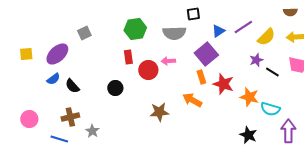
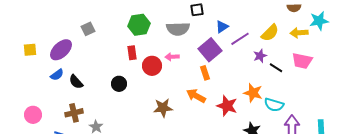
purple line: (243, 27) -> (240, 39), moved
red star: (223, 84) -> (227, 106), moved

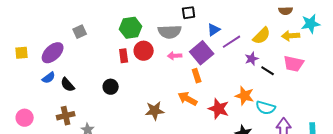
pink arrow: (172, 57) -> (175, 56), moved
red circle: (152, 66) -> (144, 51), moved

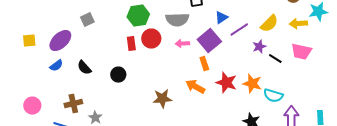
black semicircle: (68, 85) -> (84, 68), moved
red star: (219, 109) -> (226, 83), moved

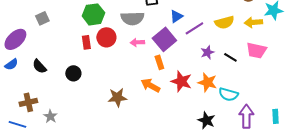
yellow semicircle: (269, 24) -> (224, 22), turned 30
purple star: (259, 47) -> (207, 52), moved

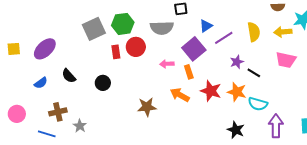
gray square: (42, 18) -> (94, 29), moved, size x1.6
yellow semicircle: (224, 22) -> (254, 32), turned -84
pink arrow: (137, 42) -> (167, 64), moved
black line: (230, 57) -> (254, 73), moved
blue semicircle: (11, 64) -> (41, 83), moved

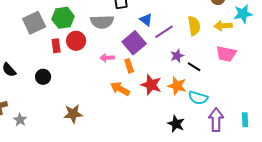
blue triangle: (206, 26) -> (146, 20), turned -48
brown star: (147, 107) -> (73, 114), moved

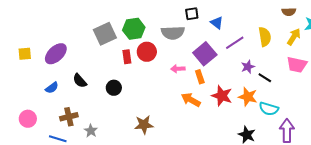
blue triangle: (146, 20) -> (217, 23), moved
yellow arrow: (223, 26) -> (294, 37), turned 126

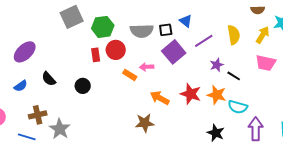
black square: (192, 14) -> (166, 30), moved
gray square: (105, 34) -> (72, 17), moved
orange rectangle: (200, 77) -> (130, 75), moved, turned -40
brown star: (144, 125) -> (145, 123), moved
gray star: (91, 131) -> (60, 129), size x1.5

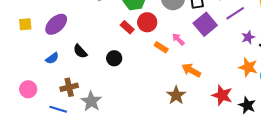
red rectangle: (96, 55) -> (127, 27), turned -40
pink arrow: (147, 67) -> (178, 39), turned 48
red star: (191, 94) -> (222, 95), moved
brown star: (145, 123) -> (176, 95), turned -30

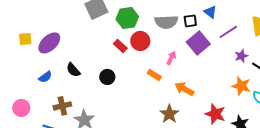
yellow square: (25, 24) -> (25, 39), moved
pink arrow: (178, 39) -> (171, 58), turned 72
orange rectangle: (161, 47) -> (154, 75), moved

